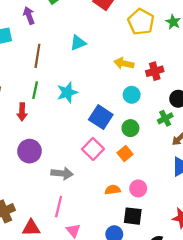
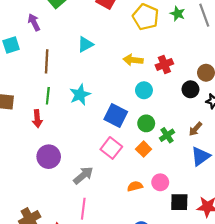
green cross: (165, 118) -> (167, 135), moved
gray arrow: (62, 173) -> (83, 175), turned -40
black square: (133, 216) -> (179, 202), moved

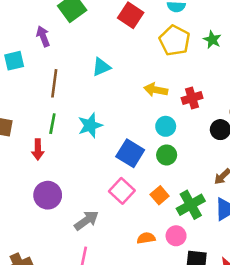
green circle: (146, 123) -> (167, 155), moved
green cross: (167, 135) -> (191, 205), moved, size x1.5

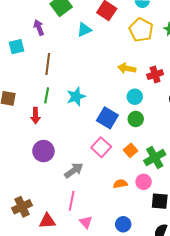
cyan triangle: (101, 67) -> (84, 30), moved

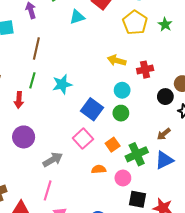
orange semicircle: (120, 184) -> (99, 169), moved

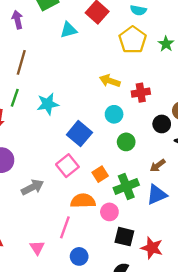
green circle: (121, 113) -> (126, 142), moved
orange semicircle: (99, 169) -> (83, 201), size x1.5
pink line: (48, 190) -> (65, 227), moved

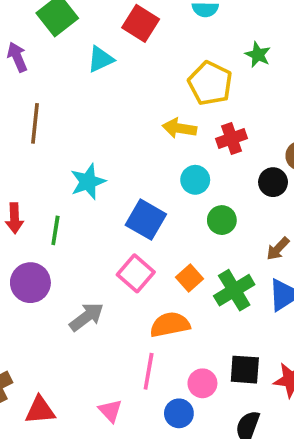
yellow pentagon: (133, 40) -> (210, 83), moved
green line: (15, 98) -> (55, 230), moved
pink circle: (109, 212) -> (202, 383), moved

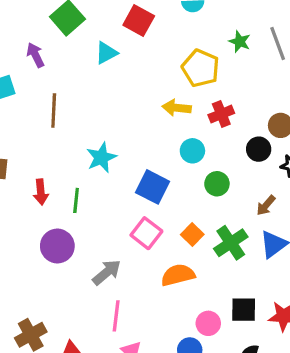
pink line: (149, 371) -> (116, 316), moved

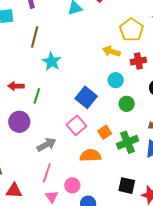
cyan star: (101, 158) -> (52, 62), moved, turned -30
red arrow: (41, 192) -> (16, 86), turned 84
pink circle: (208, 323) -> (72, 185), moved

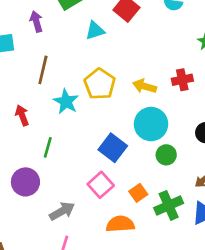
yellow pentagon: (131, 30) -> (100, 84), moved
red cross: (138, 61) -> (182, 80), moved
cyan circle: (116, 80) -> (151, 124), size x1.6
red arrow: (16, 86) -> (22, 115), moved, turned 70

